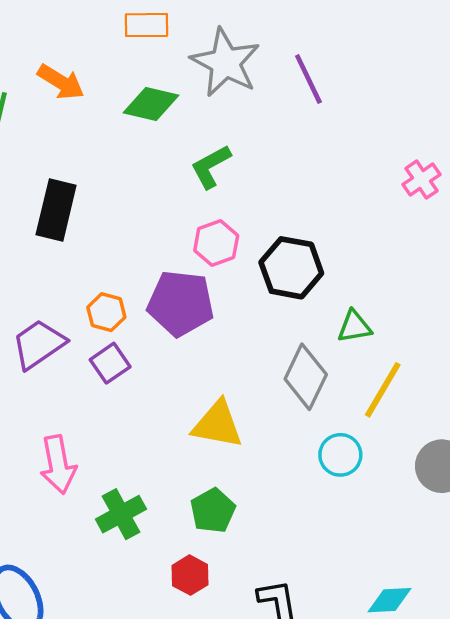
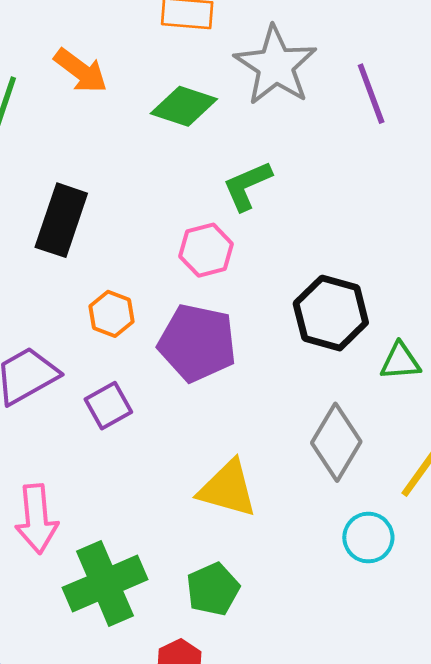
pink hexagon: (216, 243) -> (206, 250), moved
orange hexagon: (106, 312) -> (111, 314), moved
green triangle: (354, 327) -> (400, 361), moved
green cross: (121, 514) -> (105, 584), size x1.4

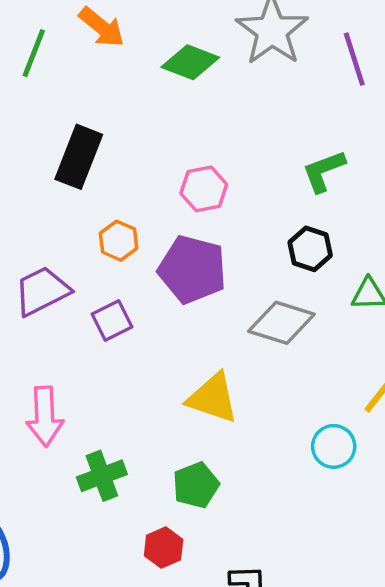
green L-shape: (247, 186) -> (324, 171), moved
black hexagon: (331, 313) -> (310, 249), size x0.7
gray diamond: (336, 442) -> (281, 323), moved, turned 74
green cross: (105, 584) -> (102, 476), size x0.7

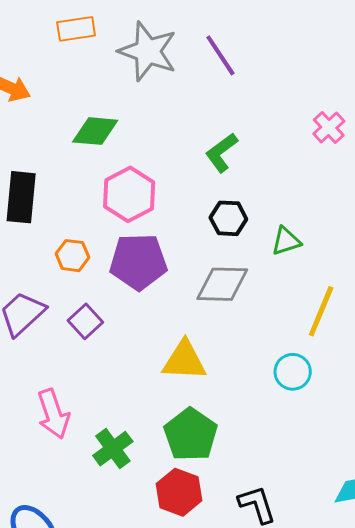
green diamond: (190, 62) -> (95, 131), moved
pink hexagon: (204, 189) -> (129, 194), size x1.4
green pentagon: (196, 485) -> (191, 434), size x1.4
red hexagon: (164, 548) -> (179, 492), size x1.4

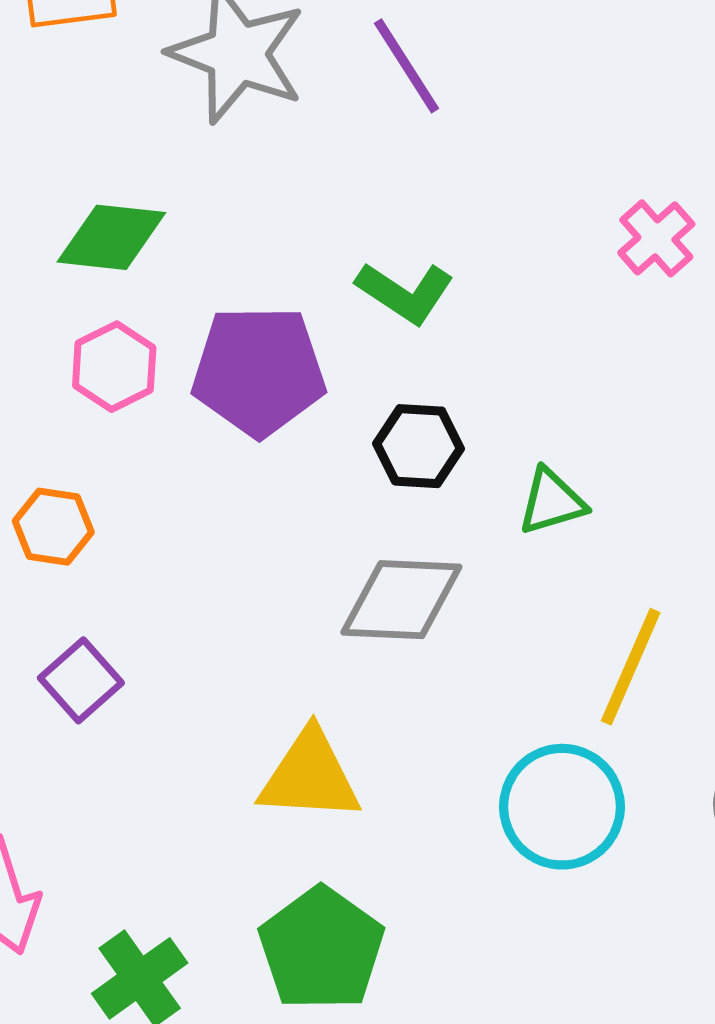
green L-shape: (221, 153) -> (405, 292), turned -111
pink hexagon: (129, 194) -> (114, 367), moved, size x0.7
purple pentagon: (138, 262) -> (259, 371), moved
cyan circle: (293, 372) -> (562, 807), size x1.4

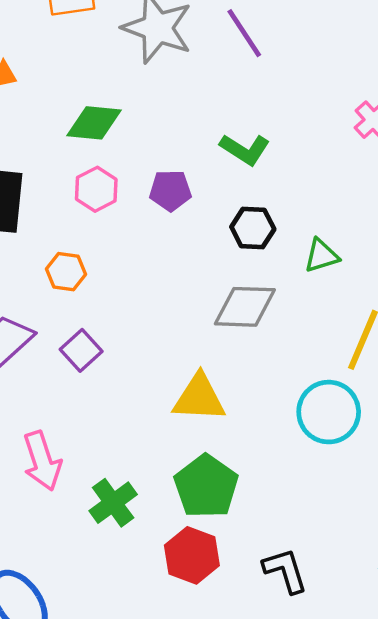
purple pentagon: (259, 371) -> (170, 190), size x0.6

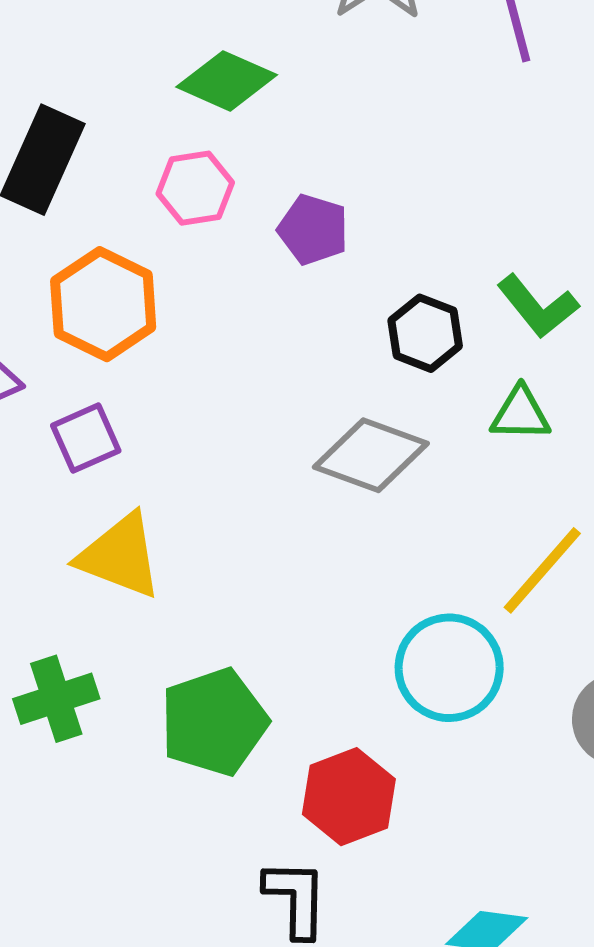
green L-shape: (245, 149) -> (538, 306), moved
orange hexagon: (66, 272) -> (103, 304), size x1.6
yellow triangle: (199, 398) -> (120, 556), moved
red hexagon: (192, 555) -> (349, 797), moved

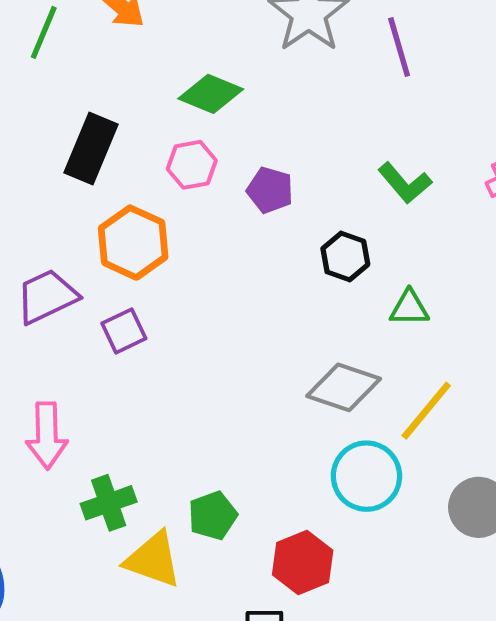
green L-shape: (538, 306) -> (405, 183), moved
gray diamond: (371, 455) -> (344, 387), moved
yellow triangle: (120, 556) -> (153, 560), moved
green pentagon: (214, 722) -> (213, 516), size x0.7

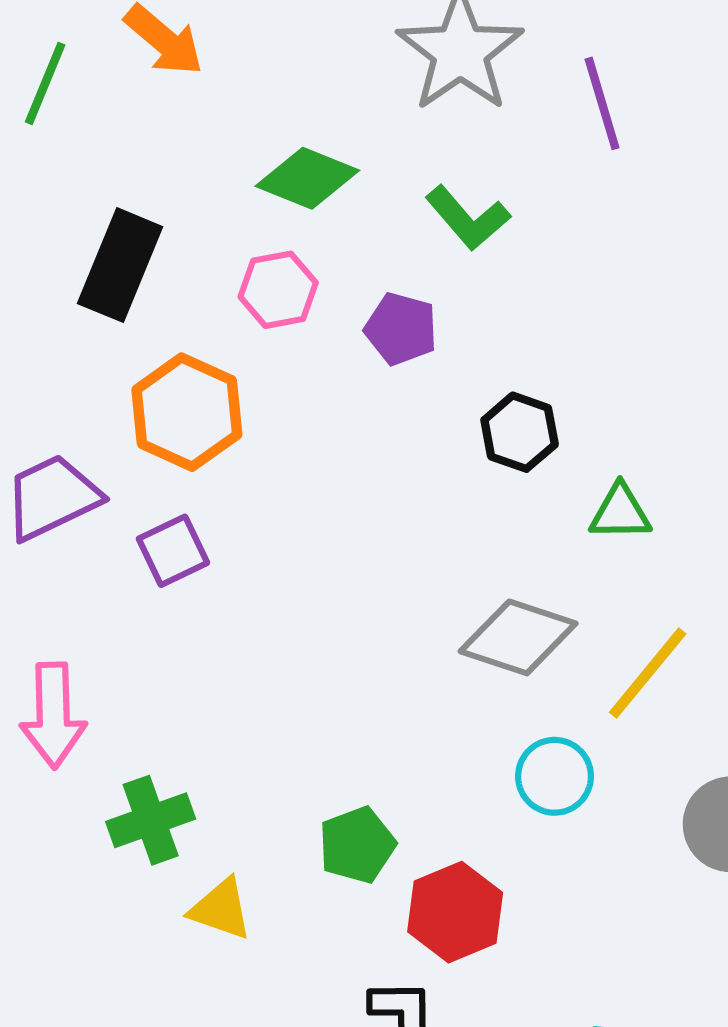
green L-shape: (405, 183) -> (468, 218), moved
cyan circle: (366, 476) -> (555, 776), size x0.7
green pentagon: (213, 516) -> (357, 845), moved
yellow triangle: (153, 560) -> (221, 909), size x0.7

